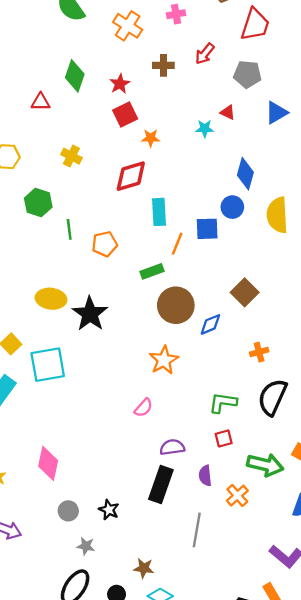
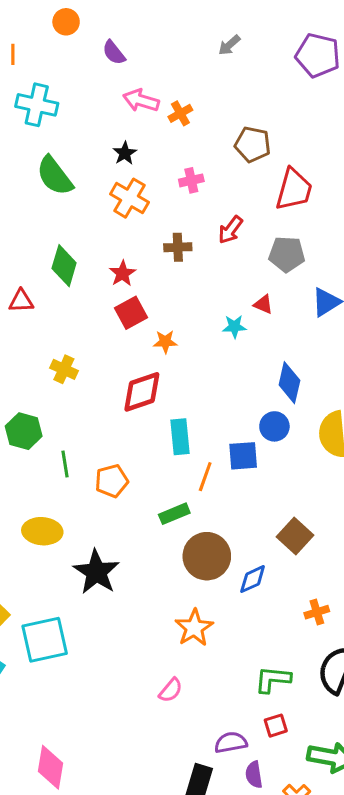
yellow ellipse: (51, 299) -> (42, 531), moved
purple semicircle: (172, 447) -> (231, 742), moved

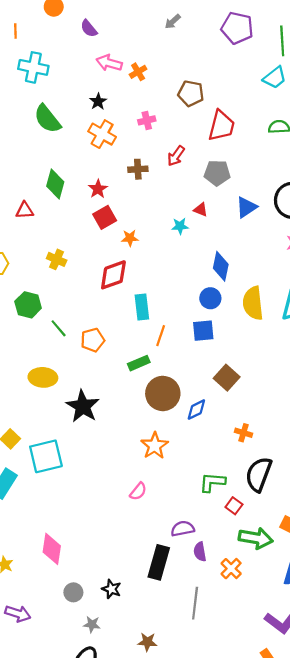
blue square: (243, 456) -> (203, 331), moved
green line: (65, 464) -> (59, 328), turned -30
orange cross: (317, 612) -> (244, 433), turned 35
red square: (276, 726) -> (234, 506), moved, turned -35

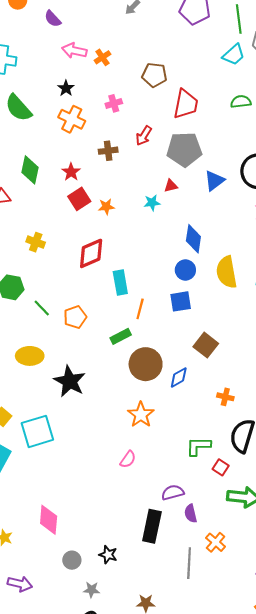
gray pentagon: (217, 173) -> (184, 149), size x1.4
red triangle: (201, 210) -> (171, 186), turned -32
orange star: (130, 238) -> (106, 207), moved
orange cross: (231, 569) -> (216, 542), moved

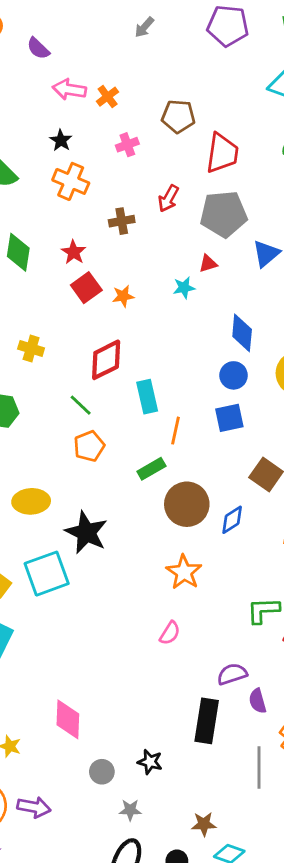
pink cross: (114, 103) -> (127, 145), moved
green line: (42, 308) -> (81, 405), moved
cyan square: (37, 431) -> (47, 574), moved

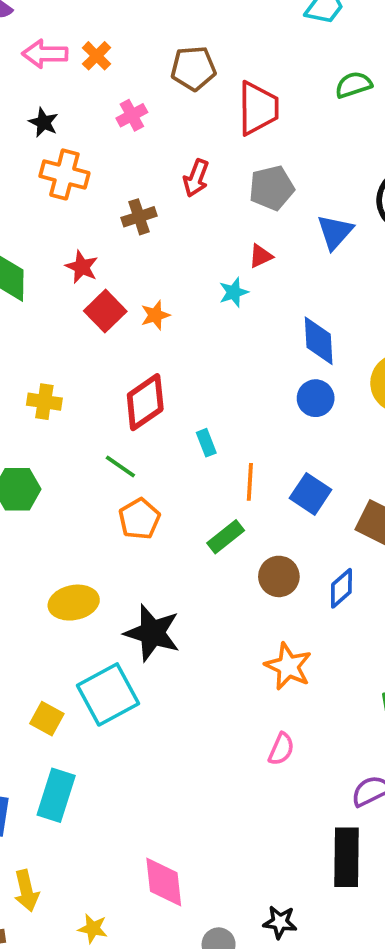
gray pentagon: (224, 214) -> (272, 188), size x0.7
cyan rectangle: (147, 397) -> (206, 443), size x0.6
blue square: (229, 418) -> (311, 494), moved, turned -36
brown circle: (187, 504) -> (279, 576), size x0.7

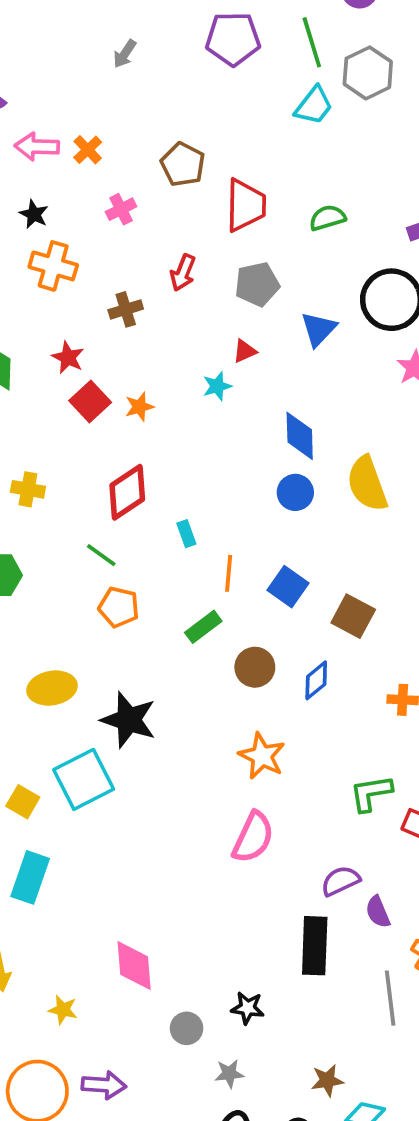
brown pentagon: (193, 68) -> (183, 164), turned 30
green semicircle: (353, 85) -> (327, 218), moved
orange pentagon: (139, 519) -> (119, 607), turned -30
pink semicircle: (281, 749) -> (253, 837), size x1.6

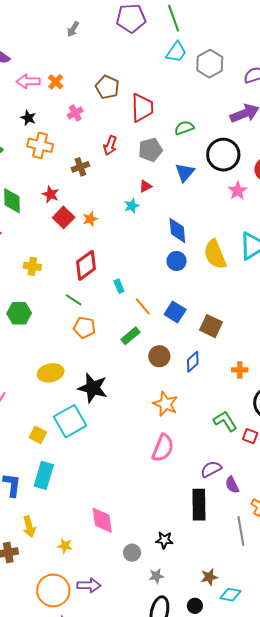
gray hexagon: (368, 73) -> (210, 64), moved
green semicircle: (327, 218) -> (184, 128), moved
orange line: (229, 573) -> (143, 306), turned -42
green L-shape: (371, 793) -> (225, 421), turned 70

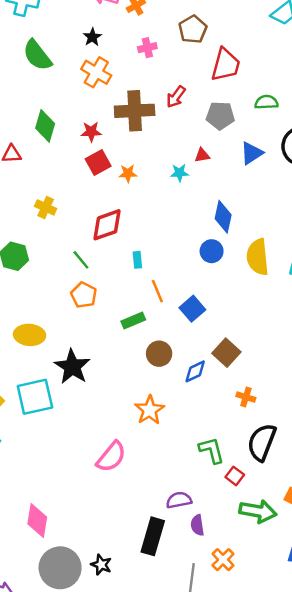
brown cross: (80, 167) -> (135, 111), size x1.8
red star: (50, 194) -> (91, 132), turned 30
brown square: (211, 326) -> (226, 353), moved
pink semicircle: (163, 448) -> (111, 457), moved
gray circle: (132, 553) -> (60, 568), size x2.0

